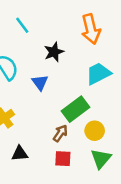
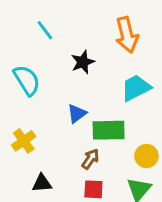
blue triangle: (40, 82) -> (77, 114), moved, turned 30
green rectangle: (76, 109) -> (109, 130), turned 36
yellow circle: (95, 131) -> (146, 156), moved

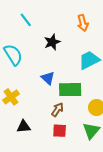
orange arrow: (127, 35) -> (83, 23), size x0.7
blue triangle: (77, 114) -> (48, 78), turned -40

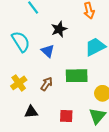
blue triangle: (48, 78) -> (48, 51), moved
brown arrow: (57, 110) -> (47, 84), moved

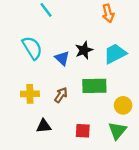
black star: (59, 29) -> (84, 50), moved
yellow cross: (19, 83) -> (30, 94), turned 35

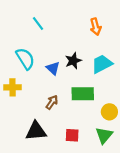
yellow cross: (30, 94) -> (12, 87), moved
black triangle: (44, 126) -> (36, 131), size x1.5

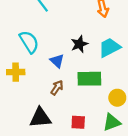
blue triangle: (53, 68) -> (57, 61), moved
green triangle: (104, 135) -> (112, 122), turned 30

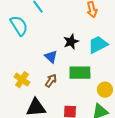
cyan semicircle: (29, 42) -> (19, 26), moved
yellow cross: (16, 72) -> (22, 80), moved, turned 35

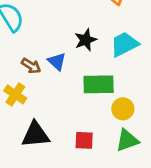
brown arrow: (51, 81) -> (31, 66), moved, turned 88
yellow circle: (105, 90) -> (123, 109), moved

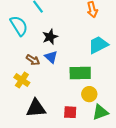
black star: (86, 40) -> (50, 37), moved
yellow circle: (123, 109) -> (89, 94), moved

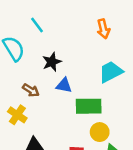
blue triangle: (51, 57) -> (64, 85), moved, turned -32

